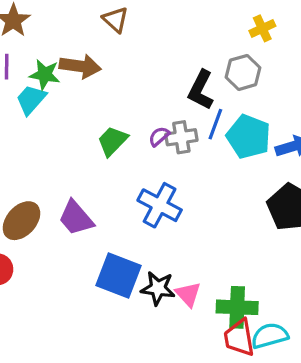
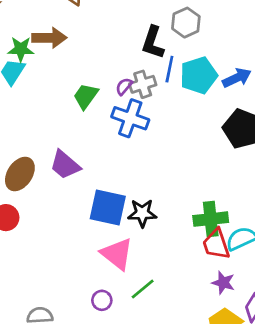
cyan pentagon: (249, 137) -> (199, 75), turned -30
blue cross: (160, 205) -> (130, 118), moved
pink triangle: (188, 294) -> (117, 254), moved, size x1.5

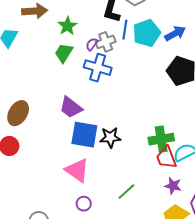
green star: (21, 49) -> (67, 26), moved, turned -30
purple trapezoid: (65, 165) -> (71, 107), moved
pink triangle: (117, 254) -> (77, 170), moved
green line: (143, 289) -> (126, 192), moved

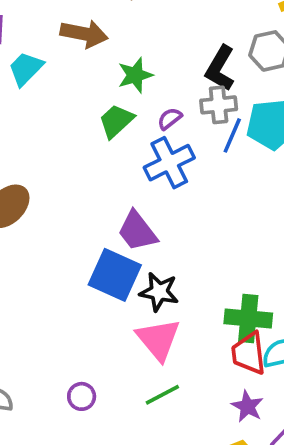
blue line: (125, 30) -> (232, 135), moved
gray cross: (106, 42) -> (219, 105), moved
blue cross: (98, 68) -> (169, 163), turned 32
purple trapezoid: (71, 107) -> (137, 231), moved
pink triangle: (77, 170) -> (158, 339), moved

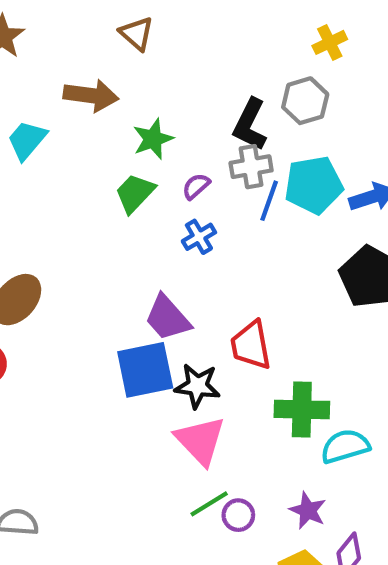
blue cross: (169, 163) -> (199, 237), size x0.6
blue square: (115, 275) -> (145, 370), turned -32
red trapezoid: (249, 353) -> (251, 345), moved
purple circle: (82, 396) -> (238, 515), moved

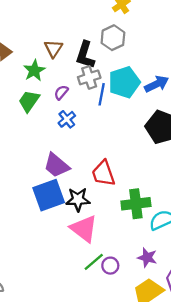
brown triangle: (137, 34) -> (53, 49), moved, turned 30

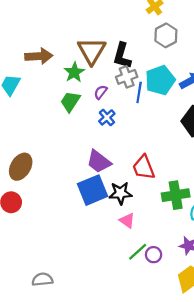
gray hexagon: (113, 38) -> (166, 35), moved
brown triangle: (53, 49) -> (92, 51), size x1.6
pink triangle: (84, 229) -> (127, 221), size x0.6

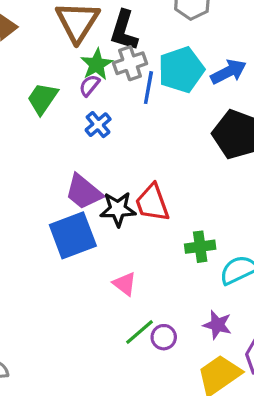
green star: (74, 72) -> (97, 64), moved
black star: (120, 193) -> (118, 209), moved
green cross: (176, 195) -> (200, 247), size x0.7

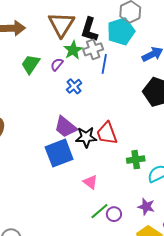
cyan pentagon: (181, 70) -> (121, 31), moved
purple semicircle: (89, 85) -> (57, 64), moved
green trapezoid: (43, 99) -> (31, 64), moved

